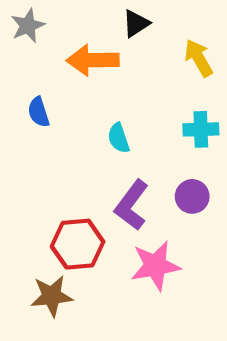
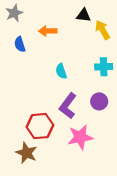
black triangle: (136, 23) -> (84, 15), moved, turned 40
orange arrow: (93, 60) -> (48, 31), size x0.7
blue semicircle: (39, 112) -> (20, 44), moved
brown star: (52, 296) -> (26, 153), turned 30

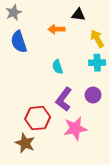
yellow arrow: (103, 30) -> (97, 39), moved
orange arrow: (48, 31) -> (56, 29), moved
blue semicircle: (20, 44) -> (19, 42), size x1.5

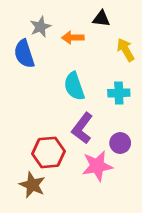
gray star: (14, 12) -> (40, 27), moved
cyan cross: (97, 63) -> (119, 93), moved
cyan semicircle: (57, 67) -> (74, 86), size x1.5
purple circle: (93, 95) -> (120, 143), moved

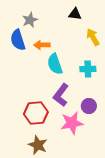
orange arrow: (73, 38) -> (42, 45), moved
brown star: (32, 185) -> (38, 145), moved

